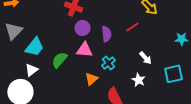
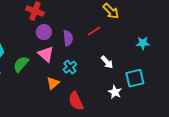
pink triangle: (84, 50) -> (46, 54), turned 36
white star: (138, 80) -> (115, 92), moved

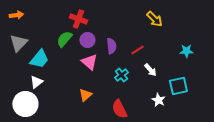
red line: (94, 31) -> (137, 50), moved
green semicircle: (21, 64) -> (64, 39), moved
cyan cross: (70, 67) -> (121, 75), moved
orange triangle: (53, 83) -> (85, 95), moved

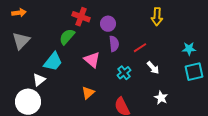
yellow arrow: (154, 19) -> (157, 17), turned 48
purple circle: (87, 40) -> (108, 24), moved
cyan trapezoid: (39, 59) -> (53, 62), moved
cyan square: (178, 86) -> (194, 72), moved

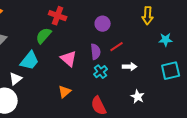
yellow arrow: (157, 17) -> (148, 16), moved
purple circle: (108, 24) -> (103, 24), moved
purple semicircle: (114, 44) -> (96, 52), moved
cyan star: (189, 49) -> (166, 40), moved
white arrow: (153, 68) -> (130, 67), turned -48

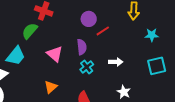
red line: (117, 47) -> (103, 31), moved

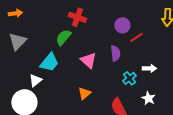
cyan cross: (87, 67) -> (129, 78), moved
white star: (124, 92) -> (148, 98), moved

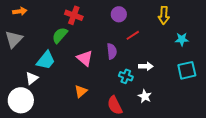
orange arrow: (15, 13) -> (20, 11), moved
purple circle: (122, 25) -> (119, 14), moved
cyan cross: (129, 78) -> (126, 76), turned -32

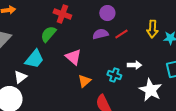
yellow arrow: (164, 15) -> (152, 29), moved
purple semicircle: (112, 51) -> (100, 34), moved, turned -98
orange triangle: (81, 91) -> (84, 81), moved
white star: (145, 96) -> (150, 90), moved, size x1.6

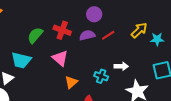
red cross: (62, 14) -> (62, 30), moved
yellow arrow: (152, 29) -> (139, 30), turned -138
cyan trapezoid: (34, 59) -> (21, 60), turned 65

